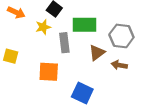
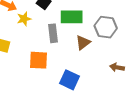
yellow star: (43, 27) -> (24, 19), moved
brown arrow: (119, 65) -> (117, 67), moved

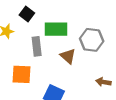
brown triangle: (83, 43) -> (68, 56), turned -42

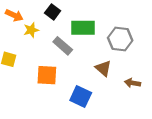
gray rectangle: (37, 46) -> (63, 46), turned -42
brown triangle: (68, 56) -> (103, 68), moved

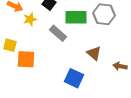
gray hexagon: (120, 39) -> (104, 14), moved
orange square: (47, 75) -> (26, 59), moved

